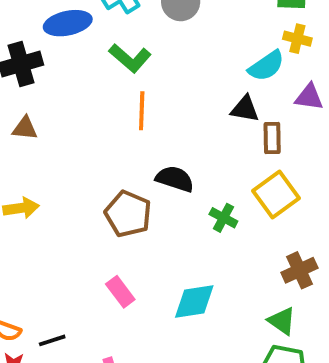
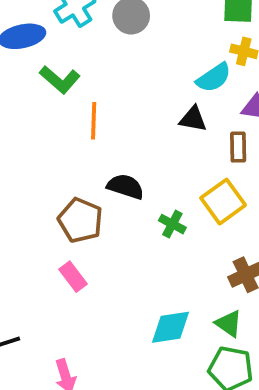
green L-shape: (130, 58) -> (60, 79), moved
brown rectangle: (272, 138) -> (238, 147), moved
pink rectangle: (120, 292) -> (73, 277), moved
cyan diamond: (194, 302) -> (171, 327), moved

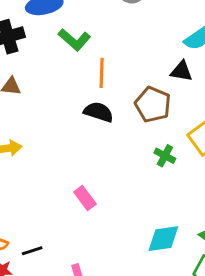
black semicircle: (125, 186) -> (99, 112), moved
brown pentagon: (80, 220) -> (153, 104), moved

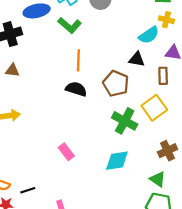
green L-shape: (74, 40) -> (70, 25), moved
green cross: (165, 156) -> (125, 121), size x1.6
cyan diamond: (163, 239) -> (117, 161), moved

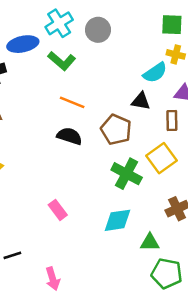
orange line: (78, 60) -> (72, 102), turned -70
green triangle: (158, 179) -> (150, 242), moved, turned -35

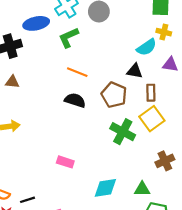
green L-shape: (62, 61) -> (69, 37), turned 115
brown rectangle: (172, 121) -> (151, 93), moved
pink rectangle: (58, 210) -> (65, 162), turned -35
cyan diamond: (117, 220) -> (105, 188), moved

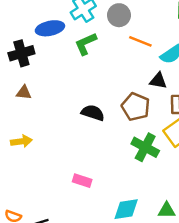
orange line: (77, 72) -> (140, 41), moved

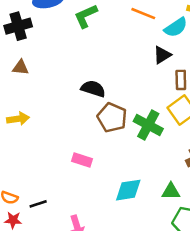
black triangle: (158, 81) -> (162, 55), turned -42
brown pentagon: (136, 107) -> (112, 118), moved

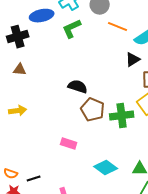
green cross: (148, 125) -> (122, 116), turned -35
cyan diamond: (128, 190) -> (106, 168), turned 45

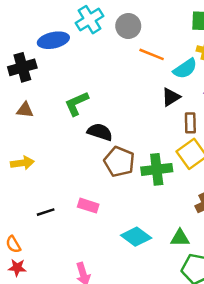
green L-shape: (72, 29) -> (77, 104), moved
orange semicircle: (11, 174) -> (13, 244), turned 40
black line: (34, 179) -> (46, 212), moved

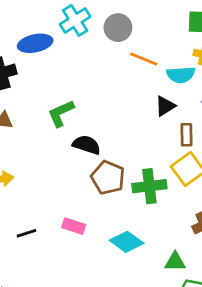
cyan semicircle: (185, 69) -> (181, 75), turned 30
cyan diamond: (136, 237) -> (127, 242), moved

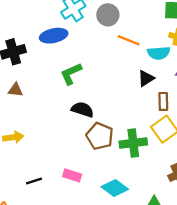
blue ellipse: (35, 43) -> (54, 36), moved
green L-shape: (61, 113) -> (71, 74), moved

